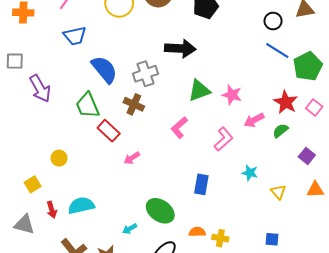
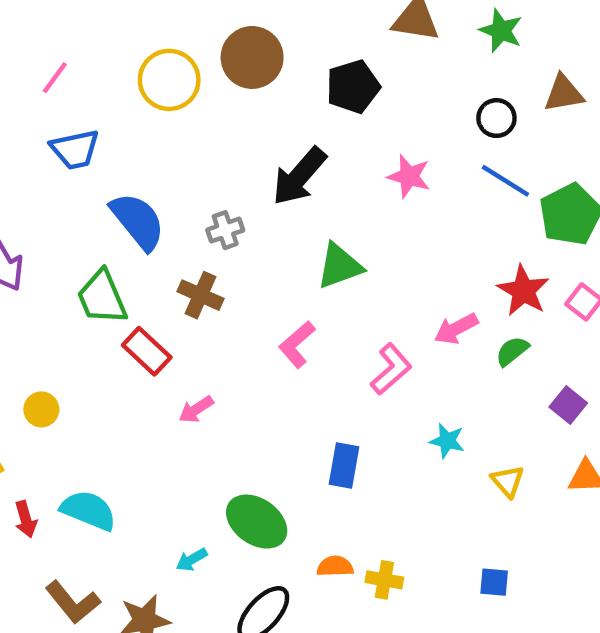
black arrow: (180, 48) -> (299, 176), turned 128
gray cross: (145, 74) -> (225, 230), size x0.7
pink star: (232, 95) -> (409, 176), moved
cyan semicircle: (81, 206) -> (88, 510), turned 35

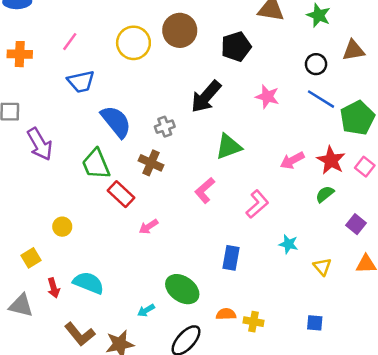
pink arrow: (456, 329) -> (292, 160), moved

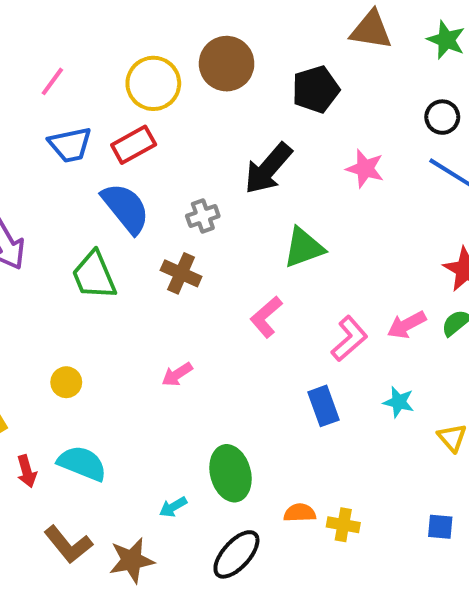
pink arrow: (292, 160) -> (407, 325), moved
red rectangle: (121, 194) -> (134, 145), moved, turned -72
yellow circle: (62, 227) -> (66, 382), moved
blue rectangle: (231, 258) -> (324, 406), moved, turned -30
green ellipse: (182, 289) -> (231, 473), turned 40

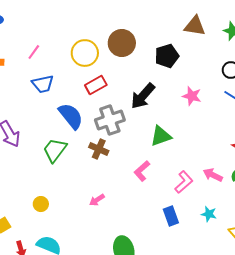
red rectangle: (134, 145) -> (96, 85), moved
gray cross: (203, 216) -> (110, 120), size x1.8
green trapezoid: (94, 275) -> (55, 150), turned 60
pink arrow: (407, 325) -> (213, 175), turned 54

